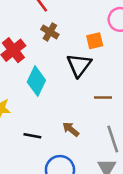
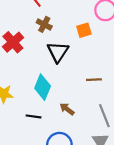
black triangle: (79, 65) -> (58, 52), moved
cyan diamond: (36, 81) -> (43, 87), moved

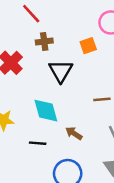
brown cross: (44, 24) -> (44, 42), turned -32
cyan diamond: (43, 87) -> (46, 111), turned -35

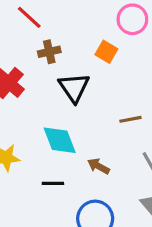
orange square: (88, 46) -> (106, 52), turned -35

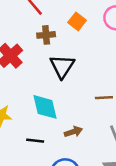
orange square: (106, 52) -> (77, 21), moved
brown arrow: (98, 166) -> (73, 132), turned 126

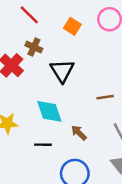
brown cross: (46, 35) -> (34, 47), moved, turned 35
brown arrow: (73, 132) -> (79, 133), turned -112

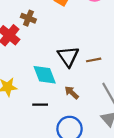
black triangle: (62, 71) -> (68, 56), moved

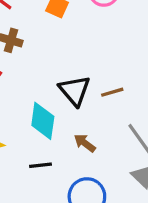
cyan diamond: (45, 75) -> (43, 121), turned 35

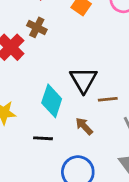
brown line: (112, 92) -> (108, 99), moved

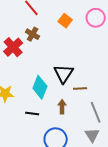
brown arrow: (84, 126) -> (62, 107), turned 40

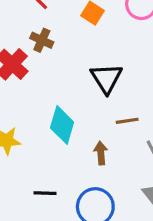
black triangle: (64, 74) -> (106, 78), moved
black line: (32, 114) -> (45, 193), moved

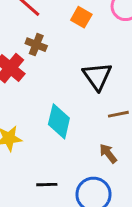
brown arrow: (101, 153) -> (108, 153), moved, turned -30

